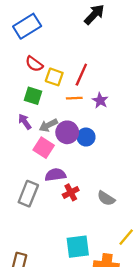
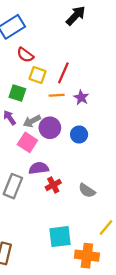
red semicircle: (34, 64) -> (25, 55), moved
blue circle: (86, 137) -> (79, 134), moved

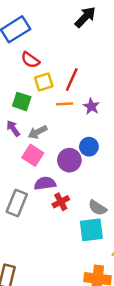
yellow square: (38, 75) -> (44, 82), turned -36
purple circle: (50, 128) -> (69, 160), moved
cyan square: (60, 237) -> (91, 230), moved

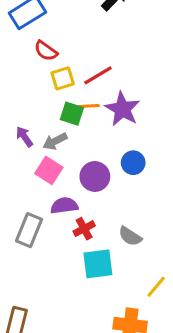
red line: (72, 79) -> (98, 75), turned 35
green square: (22, 101) -> (72, 114), moved
purple star: (91, 106) -> (122, 109), size x1.6
blue circle: (89, 147) -> (133, 163), moved
cyan square: (91, 230) -> (98, 264), moved

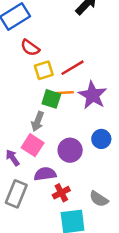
purple arrow: (24, 137) -> (13, 158), moved
gray arrow: (55, 141) -> (38, 121), turned -42

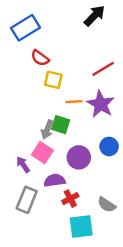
red line: (73, 68) -> (103, 69), moved
yellow square: (44, 70) -> (53, 80), turned 30
green square: (51, 99) -> (61, 125), moved

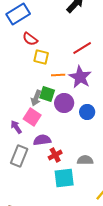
purple circle: (79, 157) -> (64, 103), moved
gray semicircle: (107, 205) -> (85, 160), turned 147

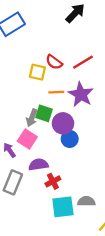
red semicircle: (30, 39) -> (54, 62), moved
blue circle: (87, 112) -> (70, 139), moved
gray semicircle: (85, 160) -> (86, 201), moved

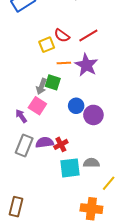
yellow square: (37, 72) -> (47, 45), turned -35
purple circle: (63, 123) -> (93, 115), moved
purple semicircle: (38, 165) -> (45, 142), moved

